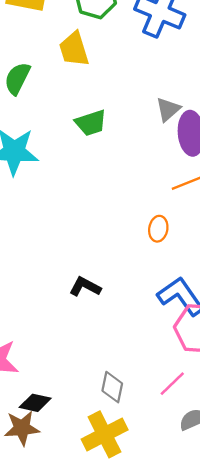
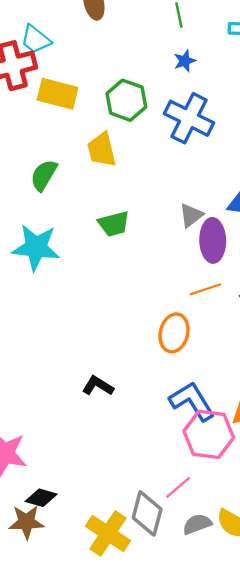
orange ellipse: (158, 229) -> (174, 333), size x1.5
gray diamond: (112, 387) -> (147, 513), moved, size x1.4
yellow cross: (105, 434) -> (108, 533), turned -33

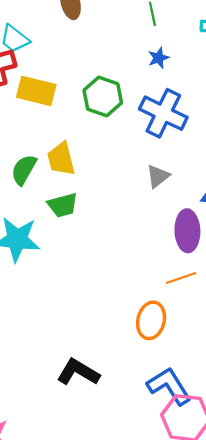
yellow trapezoid: (102, 150) -> (61, 159), moved
gray triangle: (191, 215) -> (158, 176), moved
green trapezoid: (114, 224) -> (63, 205), moved
black L-shape: (98, 386) -> (78, 372), size x1.4

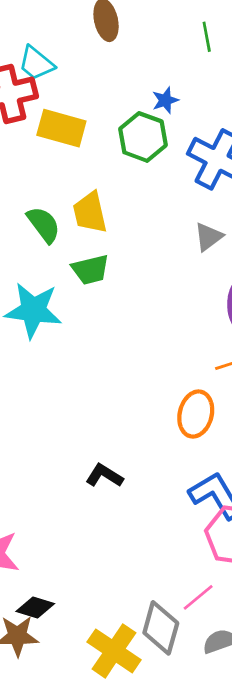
blue star: (159, 58) -> (165, 100), moved
green semicircle: (24, 170) -> (44, 225), turned 112
black L-shape: (78, 372) -> (104, 476), size x0.7

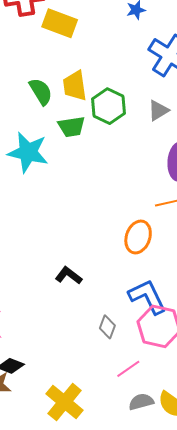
green hexagon: (143, 137) -> (108, 106), moved
gray diamond: (161, 628) -> (107, 327), moved, size x0.6

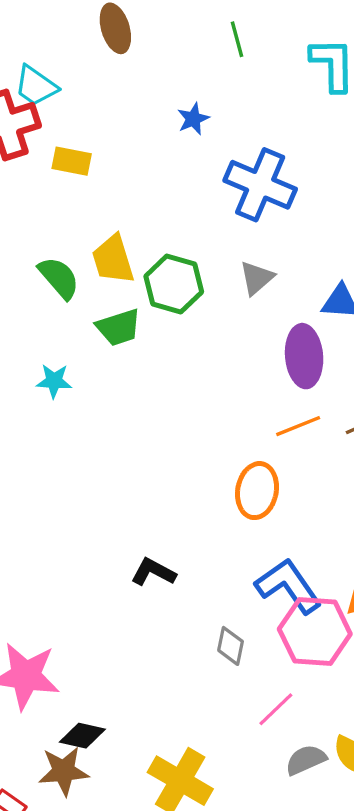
yellow rectangle: (60, 23) -> (72, 161), size x0.7
cyan star: (28, 152) -> (54, 381), size x0.5

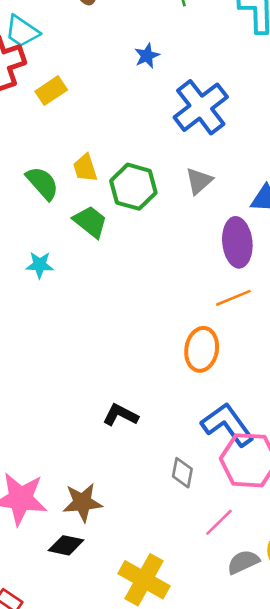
yellow rectangle: (72, 161) -> (51, 91), turned -44
blue cross: (260, 185) -> (201, 107), turned 30
yellow trapezoid: (113, 259) -> (85, 168), size x0.7
green trapezoid: (119, 327) -> (90, 222), turned -123
brown star: (64, 771) -> (82, 502), moved

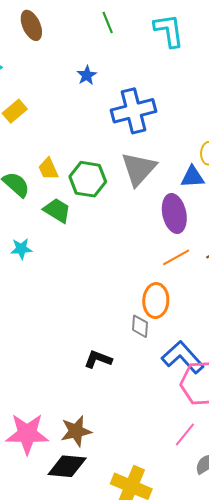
blue cross: (201, 107) -> (133, 111), turned 30
gray triangle: (199, 181) -> (139, 169), size x1.6
gray diamond: (182, 473) -> (140, 326), moved
black diamond: (66, 545) -> (67, 466), size x1.4

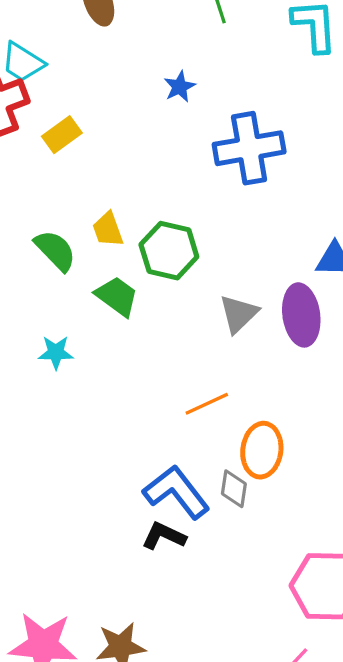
gray triangle: (139, 169) -> (239, 314), moved, size x0.7
orange line: (176, 257) -> (207, 404), moved
blue L-shape: (183, 357) -> (176, 492), moved

